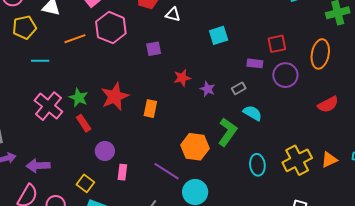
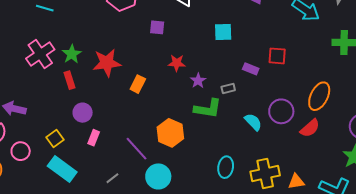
orange ellipse: (320, 54) -> (319, 96), moved
purple circle: (285, 75) -> (281, 111), moved
red semicircle: (328, 104) -> (310, 128), turned -30
cyan semicircle: (253, 113) -> (253, 122), moved
green L-shape: (228, 132) -> (208, 109), moved, turned 48

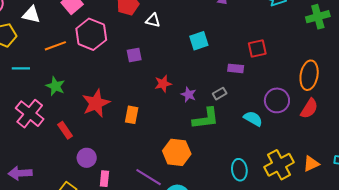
green star: (72, 54) -> (55, 86), moved

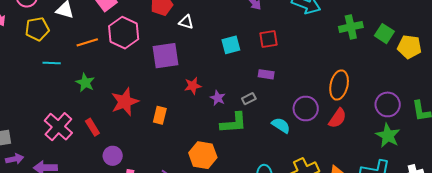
red square: (257, 49) -> (269, 39), moved
purple square: (134, 55) -> (165, 56), size x1.8
pink cross: (30, 114) -> (58, 127), moved

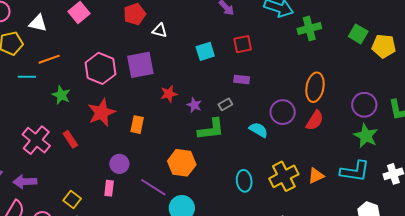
green cross: (351, 27) -> (309, 28), moved
pink hexagon: (124, 33) -> (100, 68), moved
orange line: (87, 42) -> (49, 59), moved
purple circle: (113, 156) -> (119, 164), moved

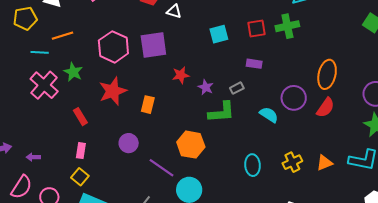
green cross: (309, 28) -> (287, 26), moved
pink cross: (36, 140) -> (44, 85), moved
yellow cross: (284, 176) -> (292, 162), size x0.7
purple arrow: (25, 182) -> (33, 157), size x0.6
pink rectangle: (109, 188) -> (81, 151), moved

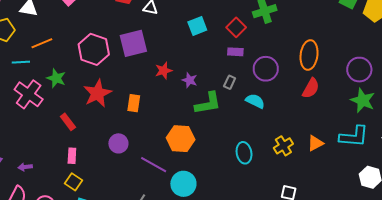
red square: (256, 28) -> (236, 27), moved, turned -30
gray rectangle: (237, 88) -> (230, 82), moved, turned -32
purple circle: (294, 98) -> (266, 69), moved

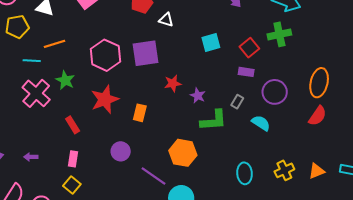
purple arrow: (25, 167) -> (31, 157), moved

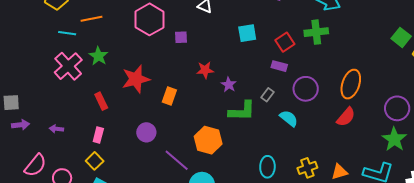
purple square: (145, 53) -> (181, 37), size x0.5
pink hexagon: (105, 55) -> (150, 19), moved

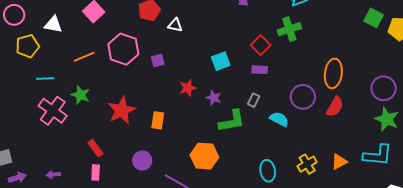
orange line: (92, 19) -> (84, 57), moved
cyan square: (247, 33) -> (221, 61), moved
purple circle: (306, 89) -> (303, 97), moved
red rectangle: (101, 101) -> (95, 148), moved

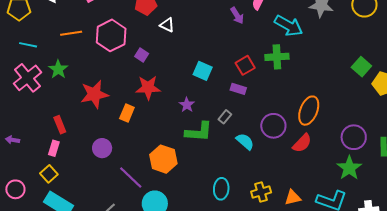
purple square: (158, 61) -> (142, 55), turned 32
cyan square: (221, 61) -> (203, 71), turned 30
red star: (188, 88) -> (148, 88), moved, size x1.4

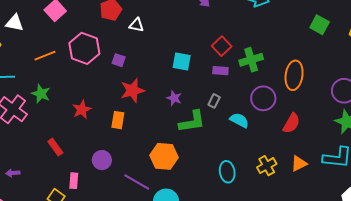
green cross: (277, 57) -> (251, 60), moved
green square: (361, 67) -> (320, 25), moved
red star: (94, 94) -> (82, 110), size x0.7
red semicircle: (302, 143) -> (291, 123), moved
pink rectangle: (54, 148) -> (74, 181), moved

